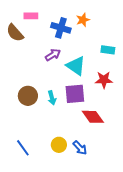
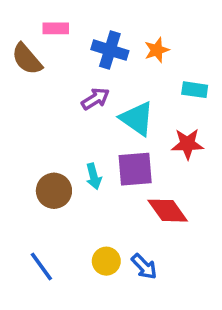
orange star: (83, 20) -> (157, 50), moved
brown circle: (28, 96) -> (54, 191), moved

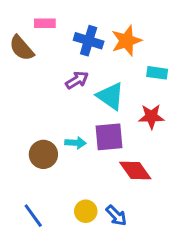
orange star: (157, 50) -> (126, 41), size x1.5
cyan arrow: (94, 176) -> (75, 143), turned -72

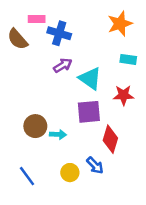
blue cross: (89, 41) -> (59, 33), moved
orange star: (126, 41) -> (120, 24), moved
cyan arrow: (75, 143) -> (58, 134), moved
red diamond: (135, 170) -> (110, 139), turned 52
blue arrow: (116, 216) -> (95, 165), moved

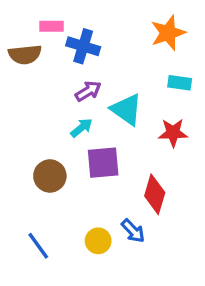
brown semicircle: (17, 39) -> (25, 55), turned -55
purple square: (89, 112) -> (103, 163), moved
cyan arrow: (58, 134) -> (82, 128), moved, turned -42

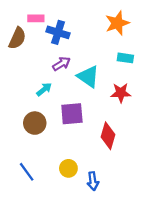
brown semicircle: (25, 55) -> (17, 38), turned -60
cyan arrow: (82, 128) -> (44, 89), moved
blue arrow: (133, 231) -> (93, 181), moved, turned 36

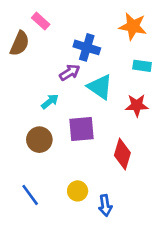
pink rectangle: (36, 18) -> (41, 21), turned 42
orange star: (117, 23) -> (133, 26), turned 30
blue cross: (58, 32) -> (87, 47), moved

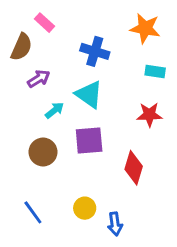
purple arrow: (70, 72) -> (39, 79), moved
cyan triangle: (100, 87) -> (89, 94), moved

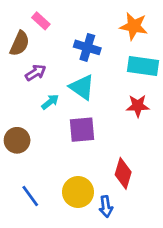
cyan rectangle: (155, 71) -> (143, 66), size x1.6
brown circle: (43, 152) -> (17, 140), moved
red diamond: (134, 168) -> (123, 173), moved
yellow circle: (85, 208) -> (78, 192), size x1.5

